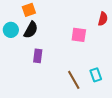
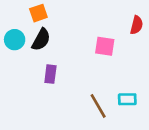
cyan rectangle: (96, 75) -> (127, 99), turned -72

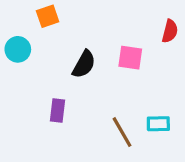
black semicircle: (41, 40) -> (84, 64), moved
purple rectangle: (50, 74) -> (57, 111), moved

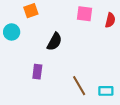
pink square: (130, 58) -> (84, 14), moved
cyan rectangle: (158, 124) -> (106, 91), moved

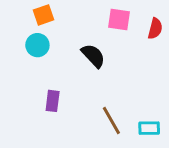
cyan circle: (12, 32) -> (37, 45), moved
black semicircle: (54, 42) -> (93, 56), moved, turned -72

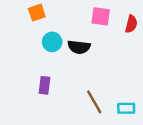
cyan circle: (37, 45) -> (52, 42), moved
black semicircle: (93, 56) -> (79, 47), turned 140

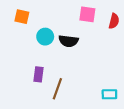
orange square: (37, 13) -> (22, 17), moved, turned 32
brown line: (94, 102) -> (57, 89), moved, turned 50

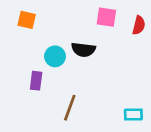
cyan circle: (45, 37) -> (55, 56), moved
purple rectangle: (39, 74) -> (36, 81), moved

